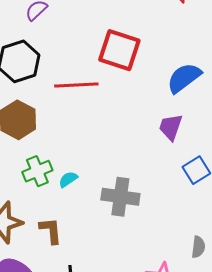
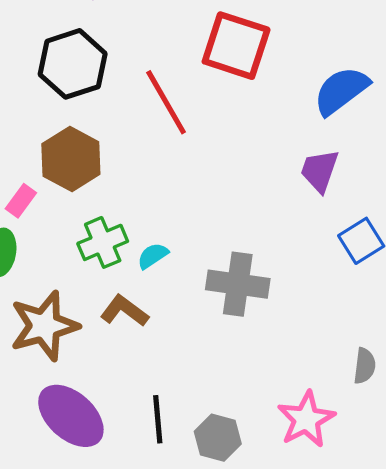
red line: (76, 85) -> (166, 102), turned 63
brown L-shape: (51, 231) -> (124, 311), moved, turned -48

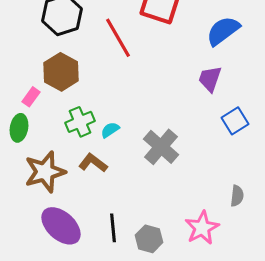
gray cross: (238, 284) -> (161, 147), turned 33

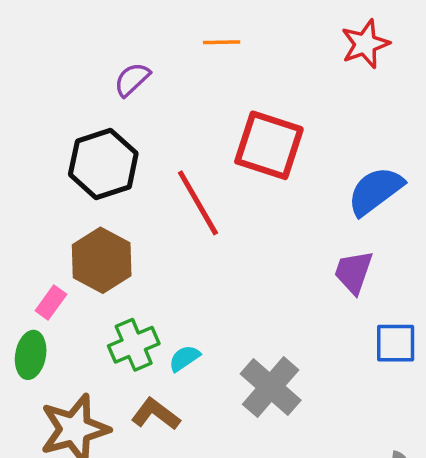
blue square: (235, 121) -> (396, 343), turned 32

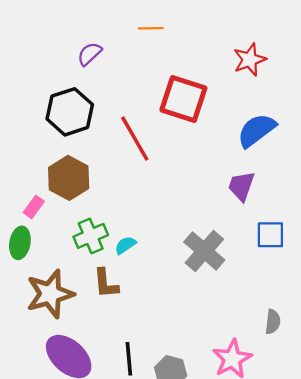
red star: (365, 44) -> (250, 60), moved
gray cross: (271, 387) -> (204, 251), moved
brown L-shape: (156, 414) -> (106, 283), turned -132

